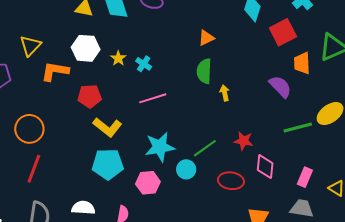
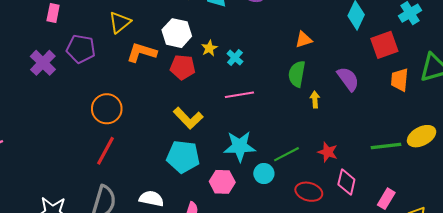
purple semicircle: (280, 87) -> (348, 79), moved
red pentagon: (90, 96) -> (183, 67), moved

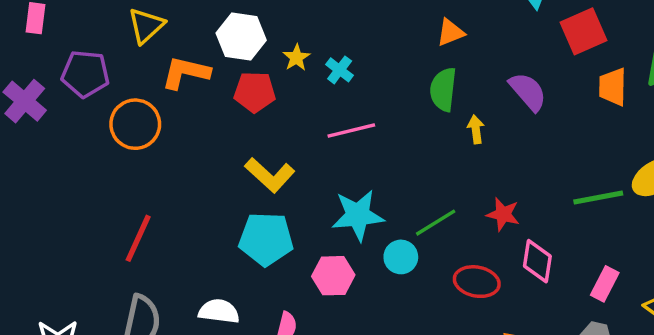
orange circle: (107, 109) -> (135, 124), moved

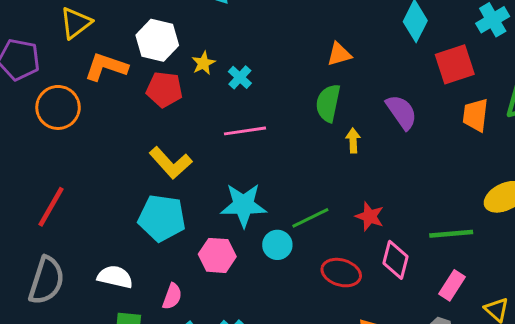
green line: (598, 197) -> (451, 234), moved

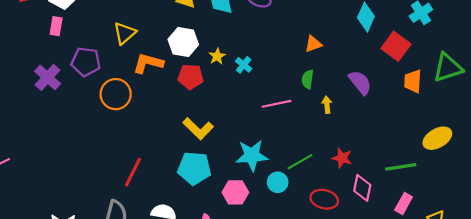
red square: (455, 64) -> (396, 46), turned -32
green semicircle: (328, 103) -> (308, 79), size x0.7
pink line: (245, 131) -> (276, 104), moved
red line: (51, 207) -> (133, 172), moved

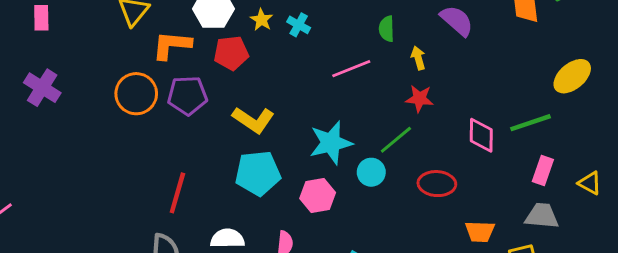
purple pentagon: (86, 62) -> (187, 95), moved
red star: (342, 158) -> (419, 99), moved
pink diamond: (362, 188) -> (481, 135), moved

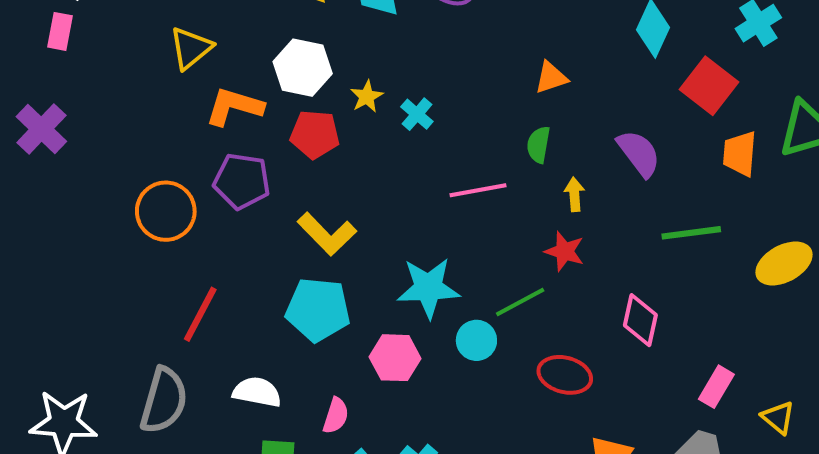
orange circle: (136, 94) -> (166, 211), moved
green line: (531, 123) -> (691, 233), moved

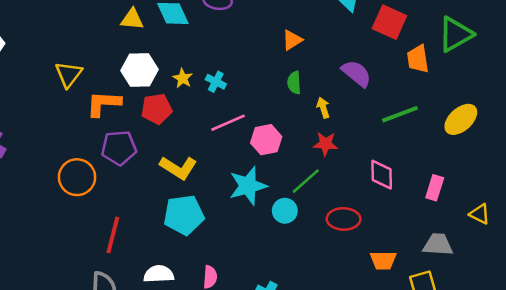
pink line: (478, 190) -> (228, 123), moved
pink hexagon: (395, 358) -> (266, 140), moved
pink rectangle: (716, 387) -> (435, 188), moved

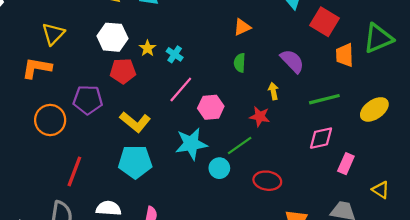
orange L-shape: (104, 104) -> (37, 68), moved
yellow arrow: (323, 108) -> (273, 91), moved
pink line: (228, 123) -> (181, 89), turned -32
pink diamond: (382, 175) -> (321, 138), moved, turned 72

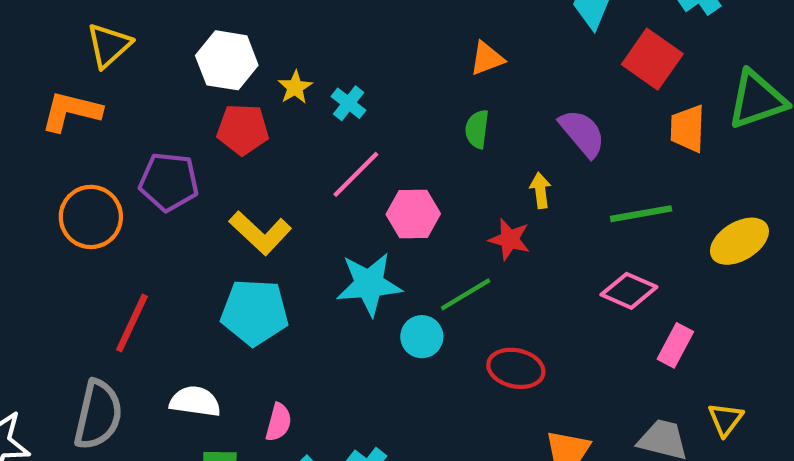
pink diamond: (321, 138) -> (629, 291), turned 32
yellow triangle: (381, 190) -> (726, 419), moved, turned 30

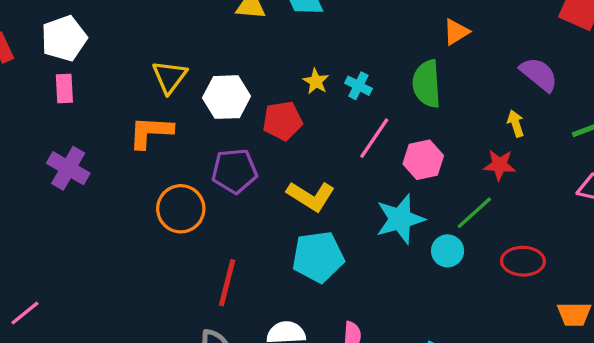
white hexagon: (227, 60) -> (227, 97), moved
green semicircle: (477, 129) -> (427, 84), moved, size x1.6

